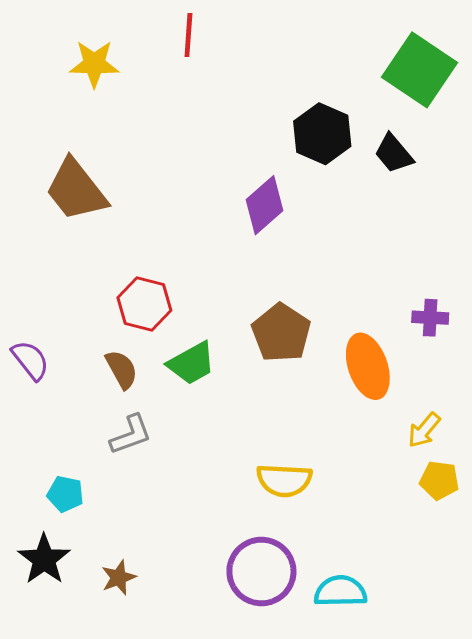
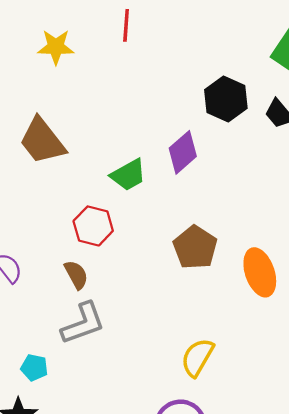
green trapezoid: (192, 363) -> (128, 175), moved
gray L-shape: (131, 435) -> (83, 323), size x1.4
yellow semicircle: (284, 480) -> (197, 357), turned 117

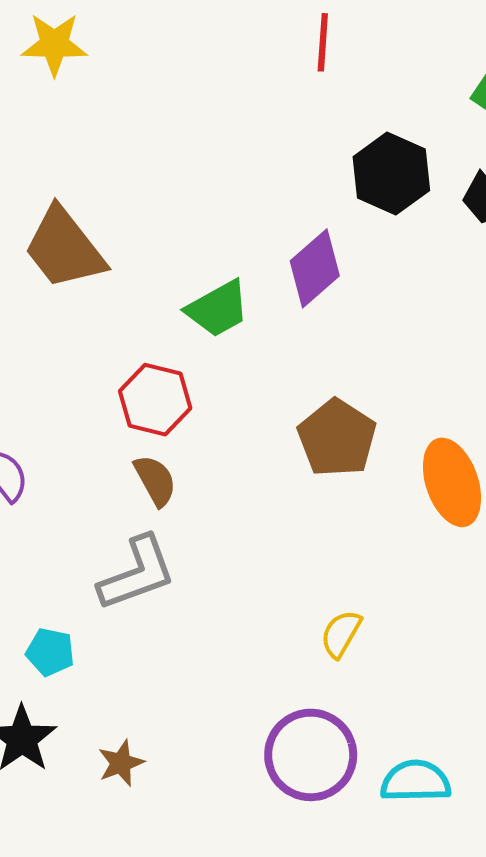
red line: (126, 25) -> (323, 42), moved
yellow star: (56, 47) -> (54, 44), moved
brown semicircle: (76, 275) -> (155, 480), moved
yellow semicircle: (197, 357) -> (341, 634), size x0.7

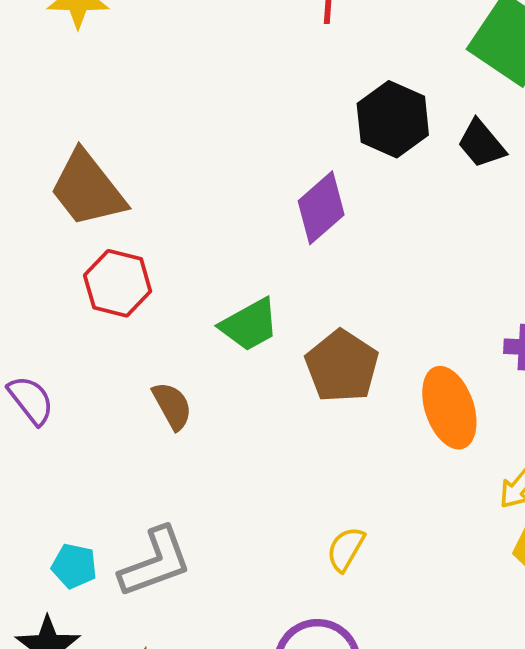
green trapezoid: (218, 309) -> (250, 325), moved
red hexagon: (155, 400) -> (118, 283), moved
gray L-shape: (137, 573) -> (155, 562), moved

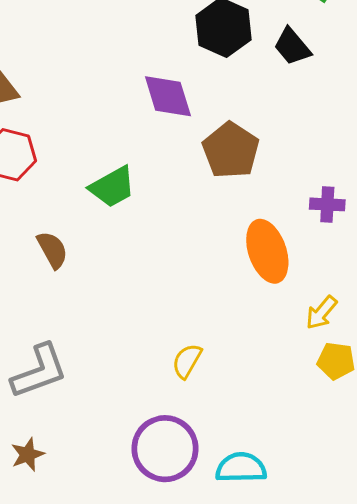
purple diamond: (321, 208) -> (168, 96), turned -66
brown pentagon: (342, 366) -> (231, 150), moved

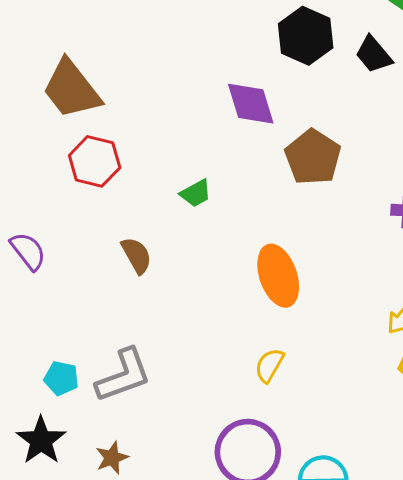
green trapezoid: (112, 187) -> (196, 193), size x0.7
orange ellipse: (267, 251) -> (278, 276), moved

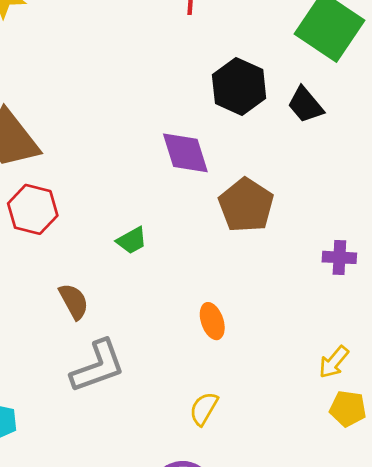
orange ellipse: (278, 276) -> (212, 321), size x0.6
gray L-shape: (123, 375) -> (98, 366), moved

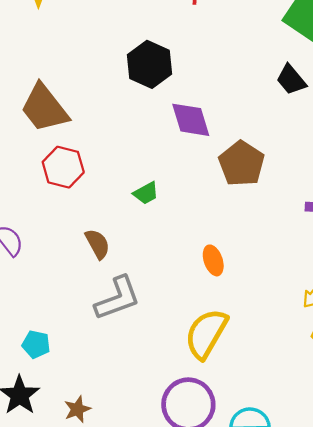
black hexagon: (239, 86) -> (149, 64), moved
yellow semicircle: (204, 409) -> (206, 334), size x1.8

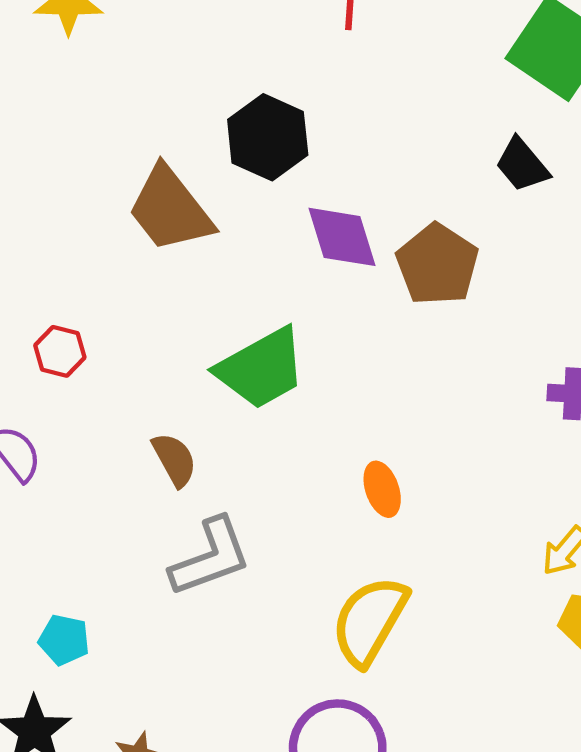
brown trapezoid: (44, 108) -> (170, 209), moved
brown pentagon: (242, 164) -> (437, 264), moved
red hexagon: (63, 167) -> (60, 351), moved, size x0.7
green trapezoid: (146, 193) -> (261, 368), size x2.0

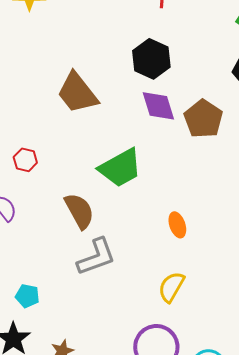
black hexagon: (268, 137) -> (151, 59), moved
brown semicircle: (174, 460) -> (79, 211), size x1.4
yellow semicircle: (369, 621) -> (171, 287), size x0.7

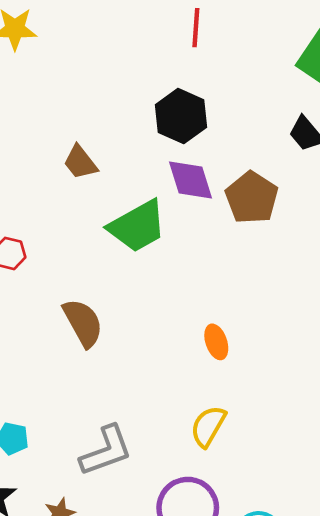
brown trapezoid: (77, 93) -> (80, 162), size x0.6
green trapezoid: (120, 168) -> (137, 226), moved
gray L-shape: (96, 257) -> (106, 451), moved

